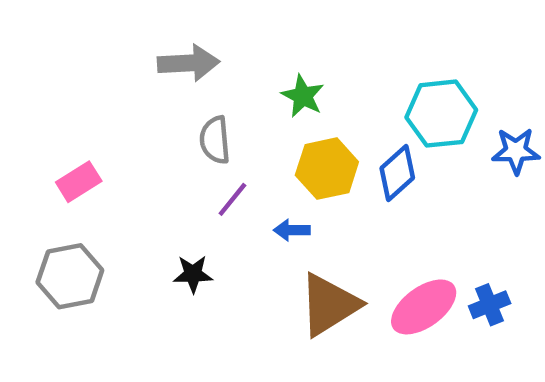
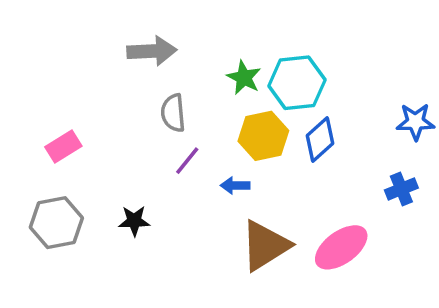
cyan hexagon: (441, 114) -> (297, 83), moved
black star: (193, 274) -> (134, 221), moved
blue cross: (490, 305) -> (401, 189), moved

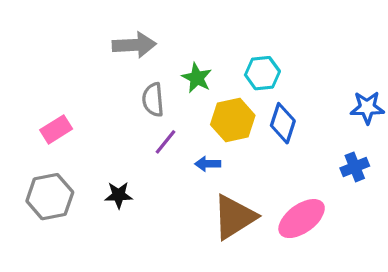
green star: (244, 78) -> (197, 78), moved
cyan hexagon: (297, 83) -> (262, 73), size x0.7
blue diamond: (320, 139) -> (283, 123), turned -30

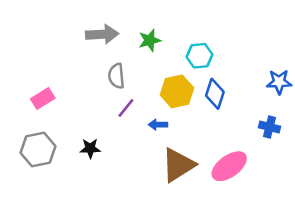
green star: (197, 78) -> (150, 40), moved, turned 30
blue cross: (355, 167) -> (270, 127), turned 36

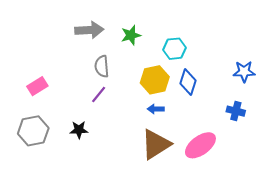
purple line: (126, 108) -> (99, 94), moved
blue arrow: (158, 125) -> (156, 109), moved

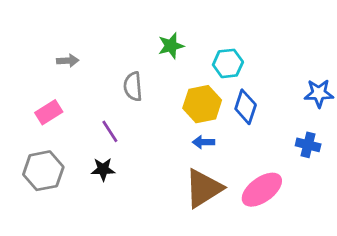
gray arrow: (89, 30) -> (68, 61), moved, size x0.6
purple line: (99, 94) -> (110, 131), moved, turned -72

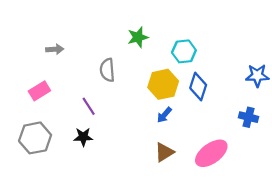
blue arrow: (204, 142) -> (164, 115), turned -49
brown triangle: (204, 188) -> (164, 152), size x0.6

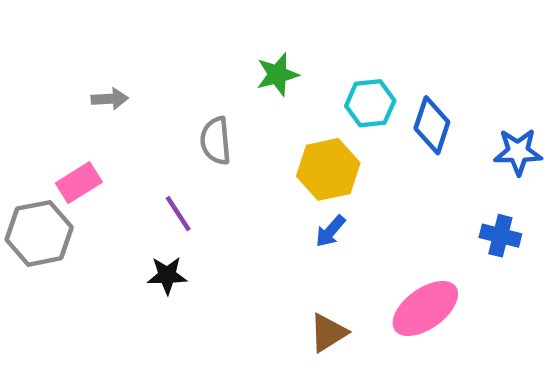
blue diamond: (198, 86) -> (432, 125), moved
gray hexagon: (35, 138) -> (39, 233), moved
brown triangle: (164, 152) -> (328, 333), moved

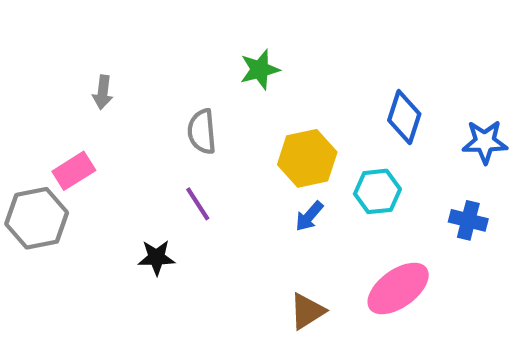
gray arrow: (110, 99) -> (103, 92), turned 100
cyan hexagon: (370, 103) -> (377, 191), moved
purple line: (178, 214) -> (198, 204), moved

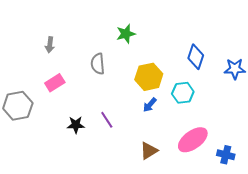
pink rectangle: (74, 171) -> (55, 83), moved
purple line: (198, 204) -> (107, 120), moved
blue cross: (468, 220) -> (226, 155), moved

